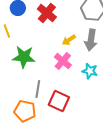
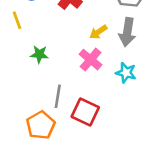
green star: (24, 57) -> (39, 54), size x0.6
orange pentagon: (25, 111) -> (41, 125), turned 30

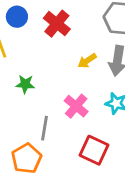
pink cross: (91, 60) -> (76, 106), moved
red square: (85, 112) -> (94, 150), moved

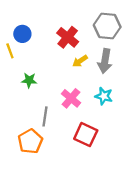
blue circle: (17, 17) -> (22, 34), moved
red cross: (57, 24) -> (68, 37), moved

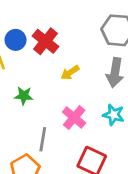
red cross: (68, 37) -> (45, 41), moved
yellow arrow: (80, 61) -> (70, 73), moved

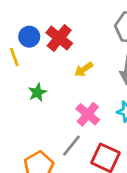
green star: (24, 96) -> (37, 92), turned -30
gray line: (43, 139) -> (71, 146), moved, turned 30

